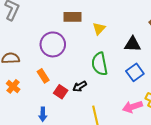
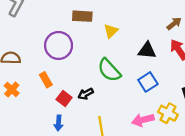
green semicircle: (100, 64) -> (109, 70), turned -35
blue arrow: (43, 114) -> (59, 123), moved

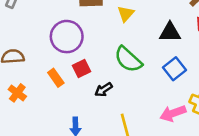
red square: (64, 99) -> (82, 69), moved, turned 32

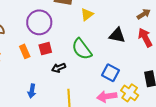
blue square: (175, 69) -> (110, 73), moved, turned -36

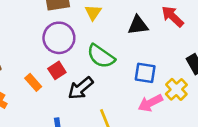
purple circle: (39, 22) -> (59, 38), moved
black arrow: (59, 68) -> (81, 88), size x1.5
yellow cross: (130, 93) -> (176, 89), turned 30

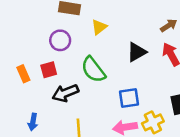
black triangle: (138, 25) -> (137, 52), turned -40
purple circle: (59, 38) -> (60, 40), size x0.7
blue square: (145, 73) -> (129, 98), turned -35

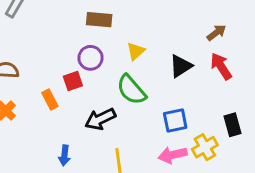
yellow triangle: (99, 27) -> (136, 51), moved
red square: (49, 70) -> (73, 81), moved

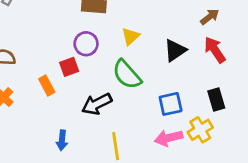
black rectangle: (233, 125) -> (216, 100), moved

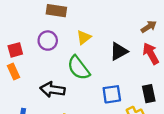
red square: (69, 67) -> (15, 50), moved
black arrow: (97, 104) -> (53, 90), turned 30

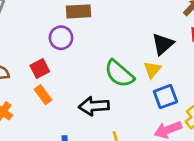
yellow triangle: (84, 37) -> (152, 70), moved
purple circle: (48, 41) -> (61, 38), moved

